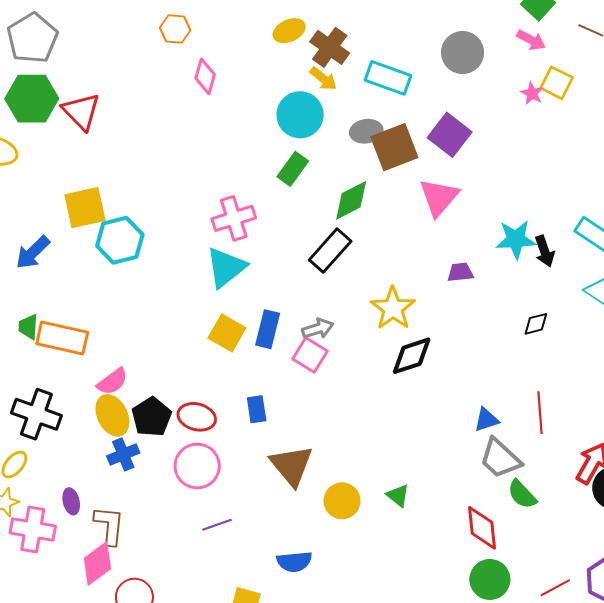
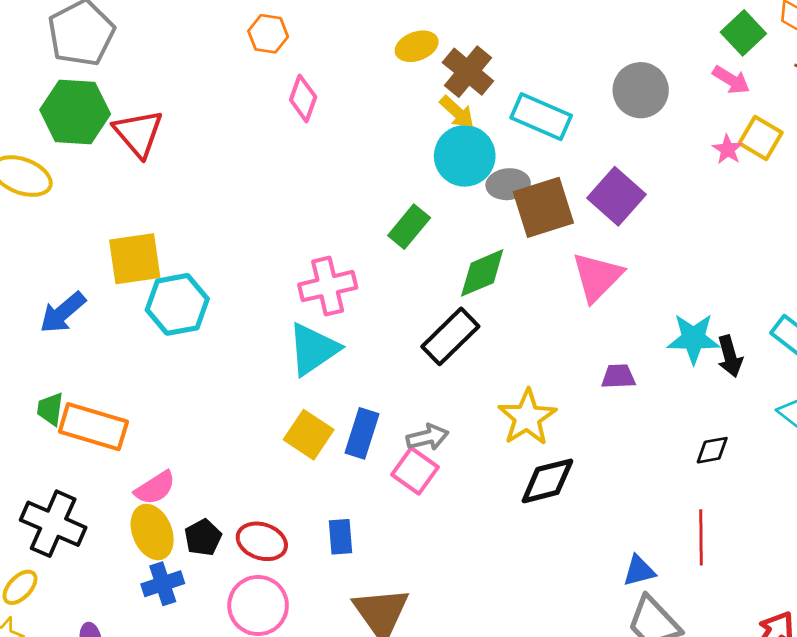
cyan circle: (300, 115) -> (465, 156), moved
red line: (540, 413) -> (701, 537), moved
black pentagon: (152, 417) -> (203, 537), size x0.7

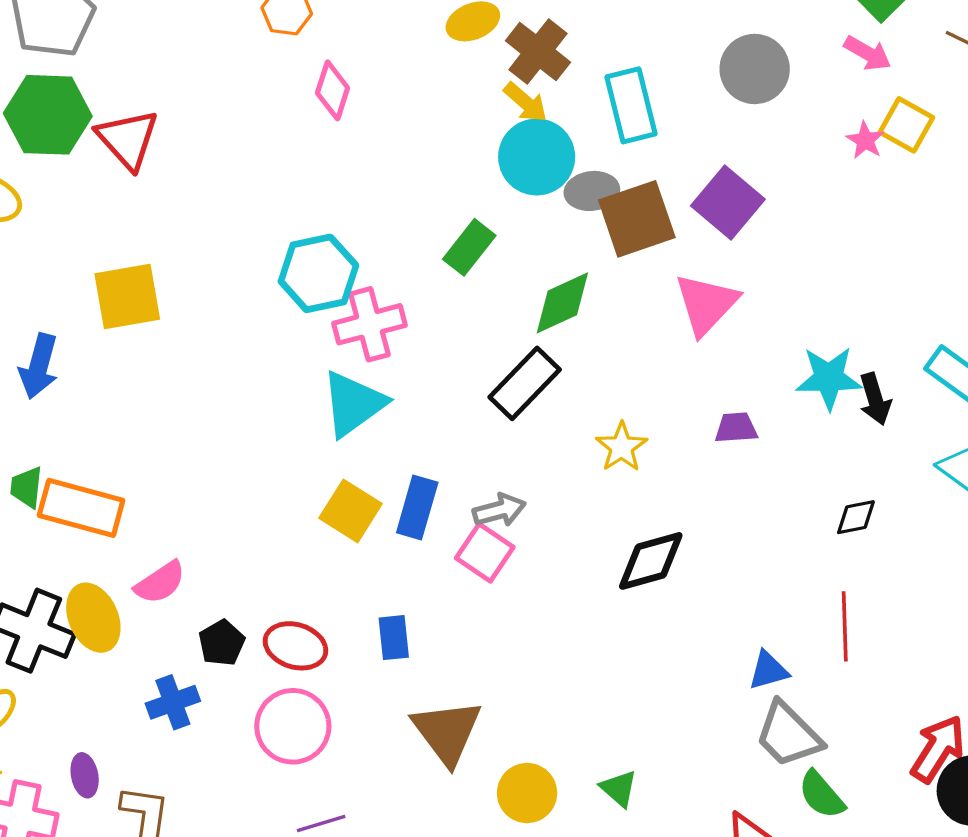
cyan rectangle: (541, 117) -> (631, 105), turned 54
cyan hexagon: (177, 304) -> (318, 273), moved
blue arrow: (63, 313) -> (39, 366), turned -33
yellow star: (527, 417) -> (622, 447), moved, size x0.7
yellow ellipse: (152, 532) -> (93, 618), moved

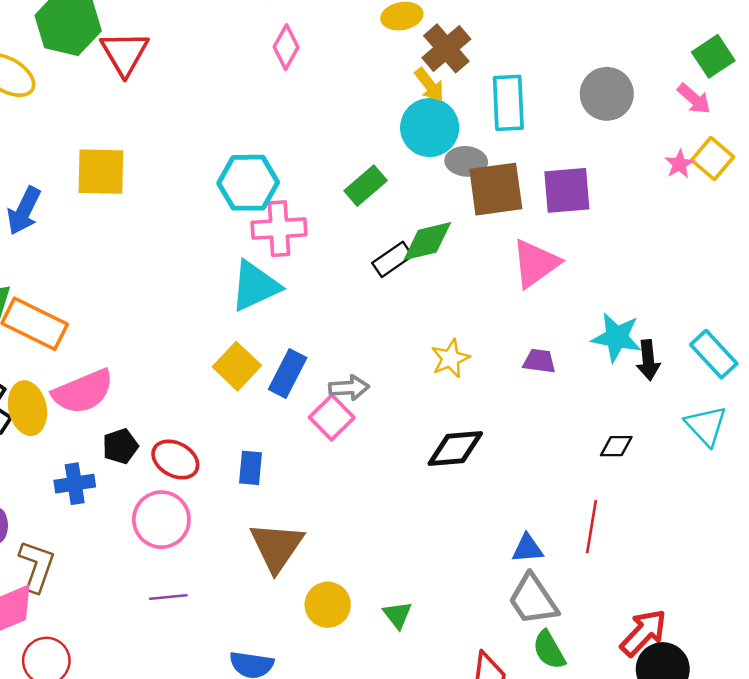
purple square: (728, 202) -> (567, 190), turned 34
black rectangle: (525, 383) -> (392, 259), moved, size x0.7
pink semicircle: (160, 582) -> (83, 392), size x1.5

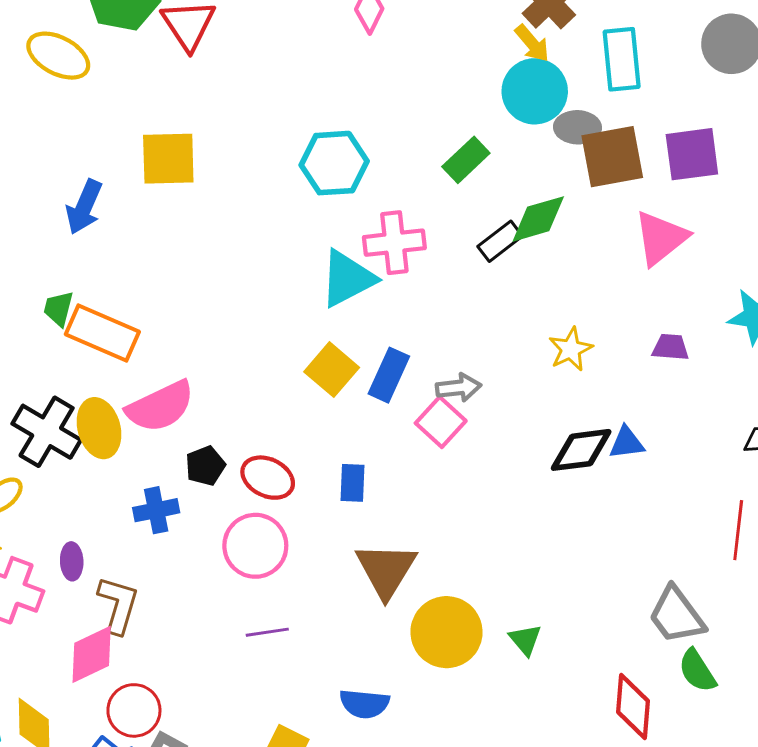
pink cross: (279, 229) -> (394, 243), moved
blue triangle: (528, 548) -> (627, 443), moved
yellow circle: (328, 605) -> (446, 632), size x1.4

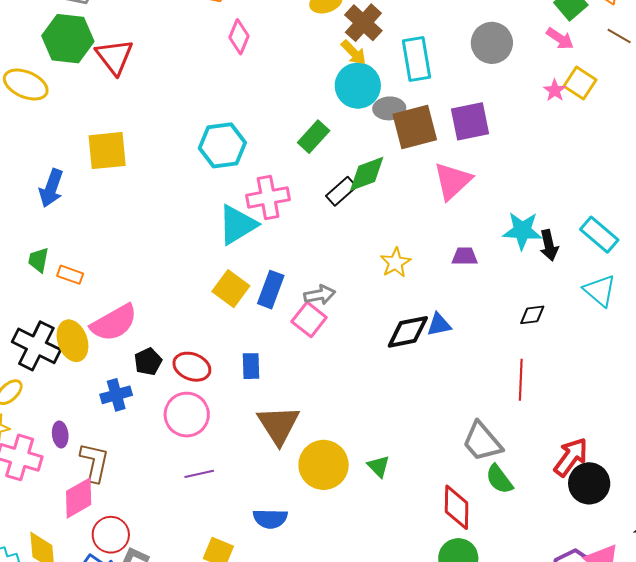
orange rectangle: (102, 333) -> (70, 275), size x0.5

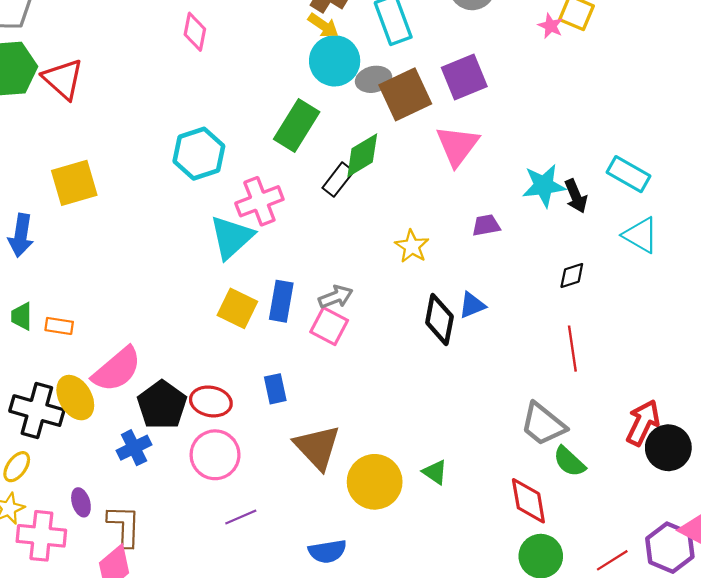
green rectangle: (314, 137) -> (297, 125), size x1.4
black diamond: (408, 332) -> (439, 319), turned -57
black pentagon: (148, 362) -> (162, 405), size x1.6

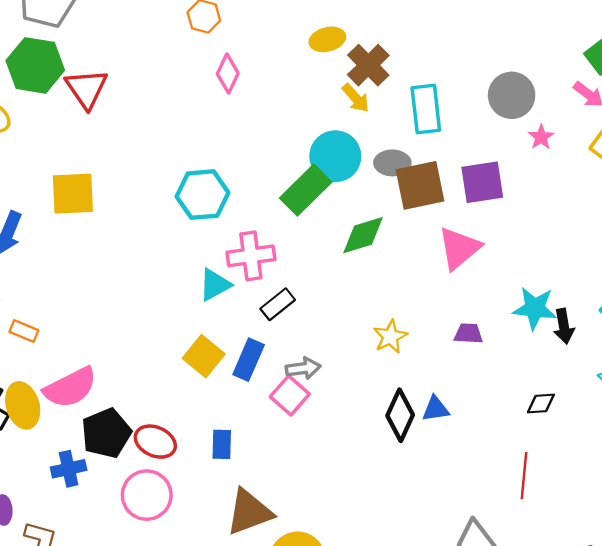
pink star: (550, 26) -> (541, 137), moved
cyan circle: (335, 61) -> (335, 156), moved
black rectangle: (338, 180) -> (278, 304), moved
cyan triangle: (232, 237) -> (215, 285), size x0.7
brown triangle: (317, 447) -> (249, 512), turned 39

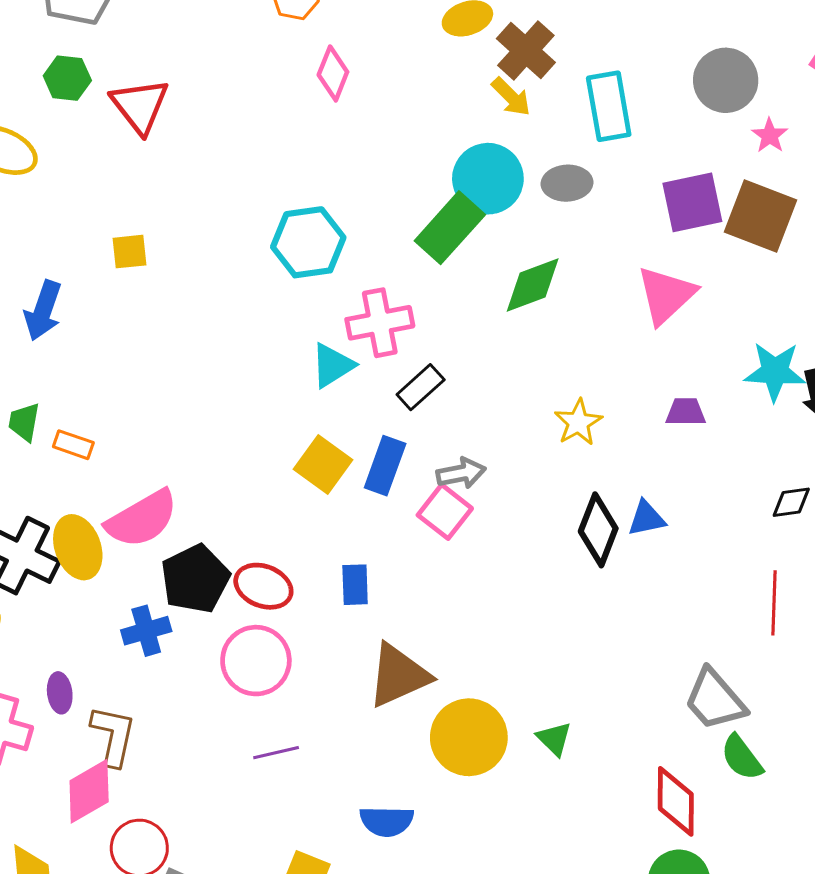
green hexagon: (35, 65) -> (67, 78), size x0.6
brown square: (420, 185) -> (761, 216), moved, turned 36
yellow square: (73, 194) -> (130, 252), size x0.6

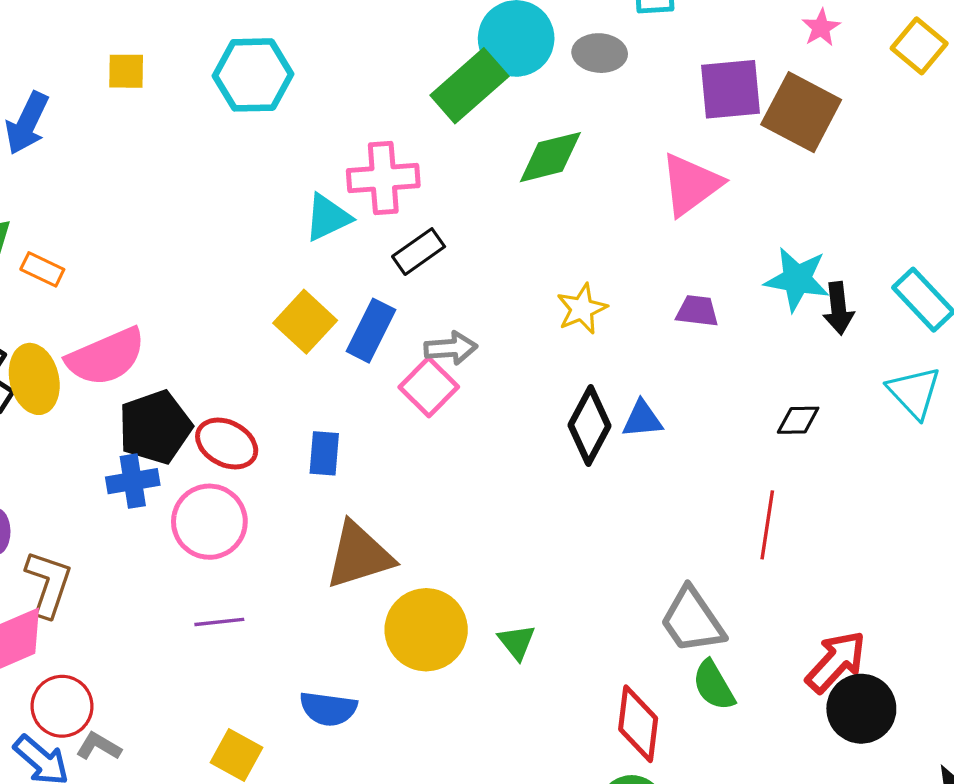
cyan hexagon: (308, 242) -> (253, 75), moved
blue cross: (146, 631) -> (133, 481), moved

